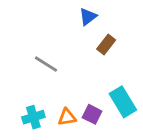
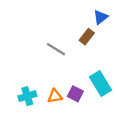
blue triangle: (88, 17) -> (101, 17), moved
gray line: (46, 64) -> (56, 49), moved

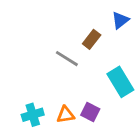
brown rectangle: (87, 37) -> (92, 39), moved
cyan rectangle: (101, 84) -> (120, 82), moved

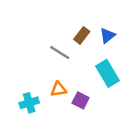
blue triangle: (120, 20) -> (107, 35), moved
orange triangle: (66, 115) -> (59, 89), moved

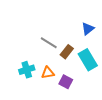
brown rectangle: (82, 35) -> (67, 52), moved
cyan cross: (29, 103) -> (27, 70), moved

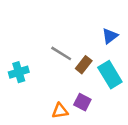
cyan cross: (27, 70) -> (19, 72), moved
orange triangle: (48, 73) -> (60, 111), moved

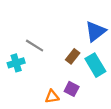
blue triangle: (110, 36) -> (95, 31), size x1.5
gray line: (61, 53) -> (35, 46), moved

